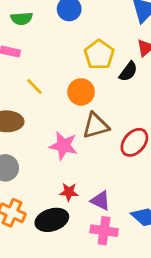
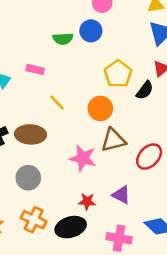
green semicircle: (22, 18) -> (63, 39), moved
purple triangle: (100, 201) -> (121, 195), moved

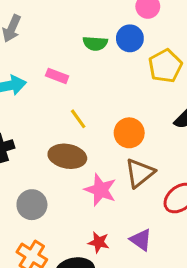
yellow pentagon: (118, 74) -> (165, 66), moved
brown ellipse: (30, 134) -> (67, 156), moved
brown triangle: (113, 140) -> (140, 173), turned -32

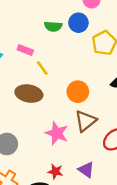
yellow line: (78, 119) -> (42, 68), moved
brown ellipse: (67, 156) -> (29, 94), moved

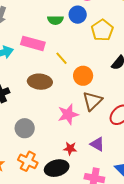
pink rectangle: (25, 50) -> (33, 43), size x1.6
yellow line: (42, 68) -> (62, 58), moved
pink star: (57, 133) -> (68, 114), turned -30

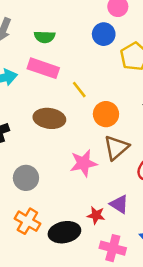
green semicircle: (56, 20) -> (45, 37), moved
red star: (70, 148) -> (96, 215), moved

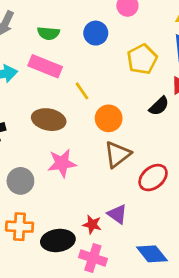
blue circle: (104, 34) -> (96, 33), moved
pink star: (83, 163) -> (62, 163), moved
orange cross: (27, 221) -> (20, 227), turned -30
pink cross: (113, 248) -> (93, 258), moved

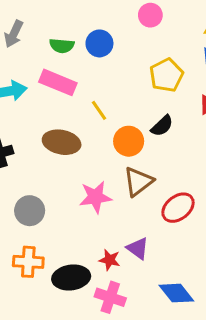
blue circle: (96, 33) -> (99, 43), moved
black semicircle: (159, 106) -> (162, 126), moved
pink star: (62, 163) -> (95, 197), moved

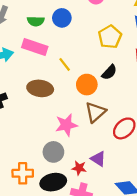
gray circle: (30, 211) -> (53, 152), moved

